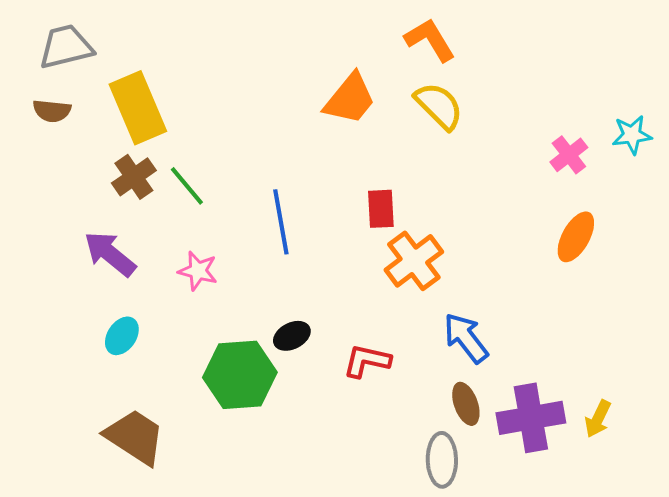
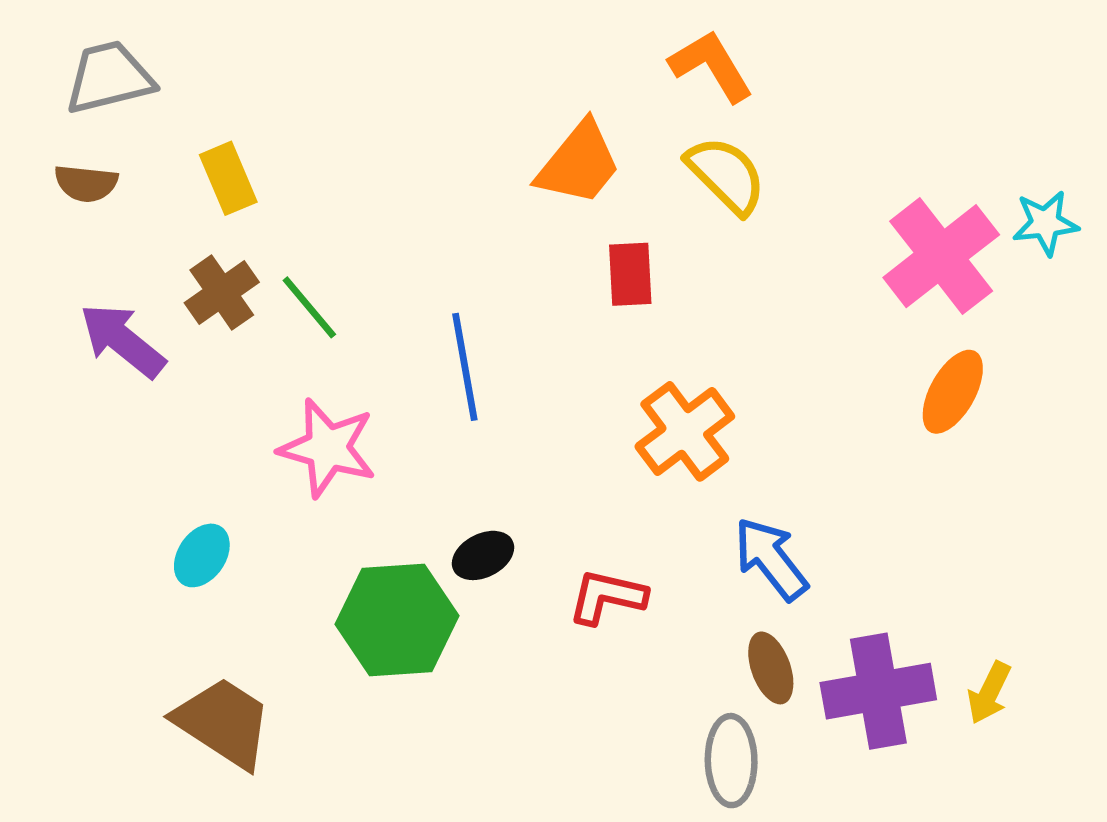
yellow rectangle: (138, 108) -> (228, 178), size x0.6
pink cross: (569, 155) -> (941, 256), size x1.8
red rectangle: (381, 209) -> (630, 274), moved
purple arrow: (110, 254) -> (122, 340), moved
pink star: (198, 271) -> (328, 448), size x1.5

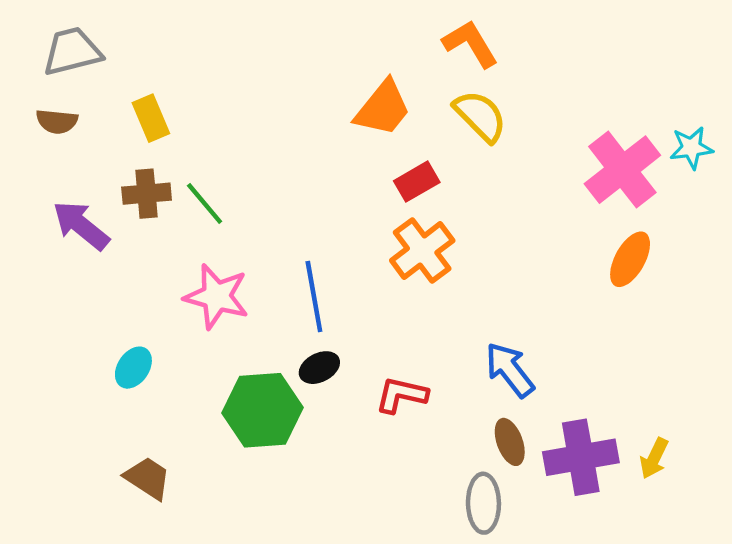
red rectangle: (630, 274) -> (417, 182), turned 63
brown cross: (222, 292) -> (147, 194), turned 30
blue line: (465, 367) -> (314, 296), moved
orange cross: (685, 431) -> (422, 251), moved
brown trapezoid: (223, 723) -> (148, 478), size x0.7

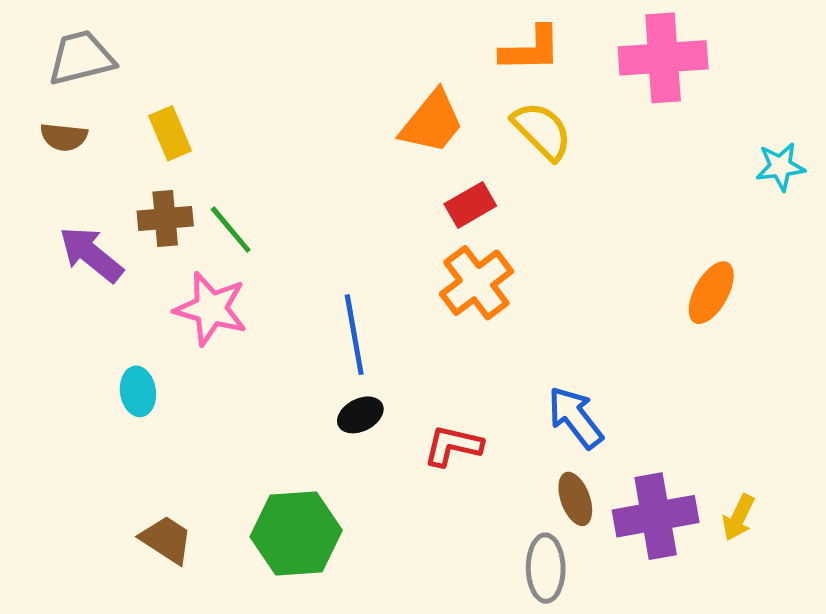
orange L-shape: (470, 44) -> (531, 49), turned 120
pink cross: (622, 170) -> (663, 58), moved, turned 34
pink star: (217, 296) -> (211, 309), moved
cyan ellipse: (133, 368) -> (138, 391), moved, turned -42
green hexagon: (262, 410) -> (296, 534), moved

